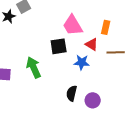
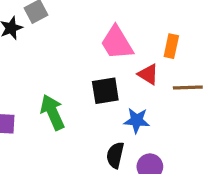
black square: (59, 46) -> (105, 91), moved
blue star: (82, 62) -> (137, 120), moved

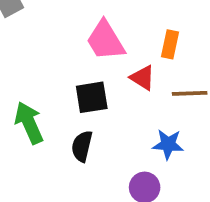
blue star: (137, 120) -> (168, 144), moved
black semicircle: (115, 155) -> (82, 146), moved

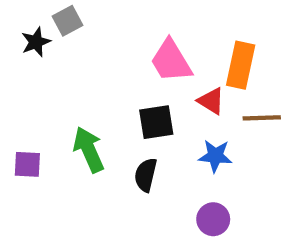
orange rectangle: (170, 44) -> (241, 65), size x1.5
blue star: (168, 144) -> (215, 156), moved

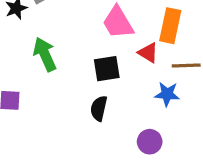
green arrow: (89, 150) -> (45, 54), moved
blue star: (215, 156) -> (167, 94), moved

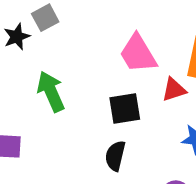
red triangle: (148, 53) -> (174, 90), turned -50

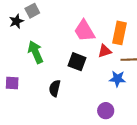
black square: (125, 109) -> (77, 62), turned 30
black semicircle: (115, 156) -> (55, 88), moved

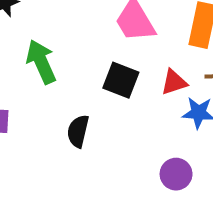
red triangle: (105, 51) -> (174, 82), moved

